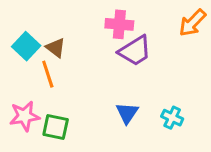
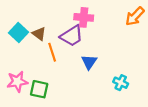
purple trapezoid: (135, 51) -> (72, 36), moved
orange line: (48, 74) -> (52, 52), moved
blue triangle: (127, 113) -> (89, 62), moved

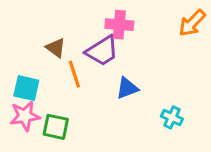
cyan square: (18, 33) -> (26, 88), moved, turned -30
blue triangle: (89, 62) -> (127, 88), turned 35

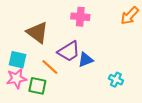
brown triangle: (56, 48) -> (37, 32), size x1.6
purple trapezoid: (102, 51) -> (69, 51), moved
orange line: (74, 74) -> (50, 67), moved, turned -30

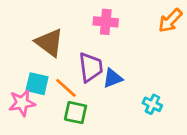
purple trapezoid: (69, 51) -> (91, 67), turned -65
cyan square: (17, 60) -> (37, 84), moved
green square: (37, 86) -> (76, 113), moved

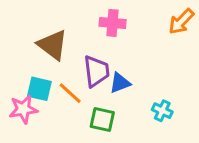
green square: (76, 113) -> (102, 119), moved

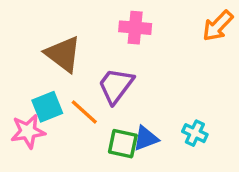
purple trapezoid: (96, 71) -> (116, 86), turned -136
blue triangle: (120, 83) -> (146, 138), moved
cyan square: (39, 89) -> (47, 107), turned -35

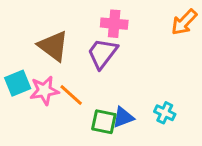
purple trapezoid: (116, 86) -> (102, 53), moved
cyan square: (47, 107) -> (18, 83), moved
pink star: (28, 131) -> (44, 91), moved

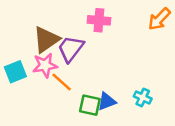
brown triangle: (53, 46) -> (46, 40), turned 48
purple trapezoid: (102, 53) -> (71, 49), moved
pink star: (44, 91) -> (45, 65), moved

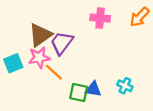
pink cross: (99, 20) -> (100, 18), moved
blue triangle: (107, 101) -> (93, 89), turned 30

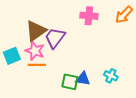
pink star: (39, 58) -> (35, 51), turned 30
orange line: (54, 72) -> (37, 65), moved, turned -42

